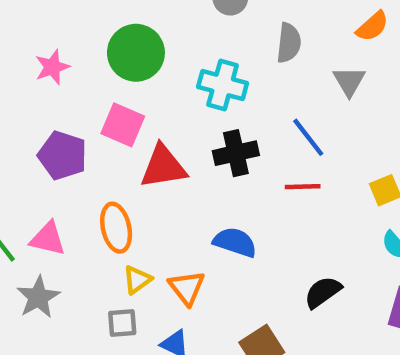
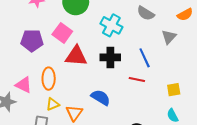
gray semicircle: (289, 43) -> (146, 13), turned 102
purple pentagon: (62, 155) -> (32, 40), turned -30
pink triangle: (48, 239) -> (24, 85), moved

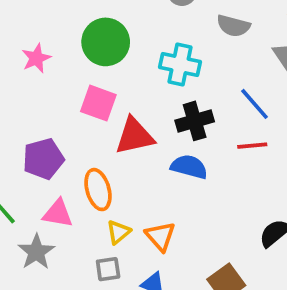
purple pentagon: (32, 40) -> (43, 159), moved
blue semicircle: (101, 97) -> (189, 167), moved

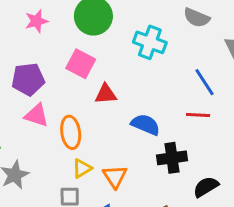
black cross: (195, 121) -> (172, 158), moved
red triangle: (134, 136) -> (106, 94), size x0.7
purple pentagon: (43, 159) -> (28, 79), moved
pink triangle: (58, 213) -> (37, 115), moved

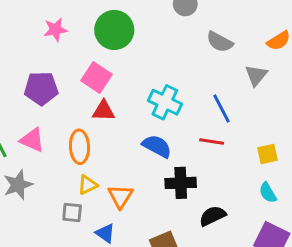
cyan cross: (150, 42) -> (165, 102), moved
red triangle: (106, 94) -> (104, 111), moved
pink triangle: (37, 115) -> (32, 140), moved

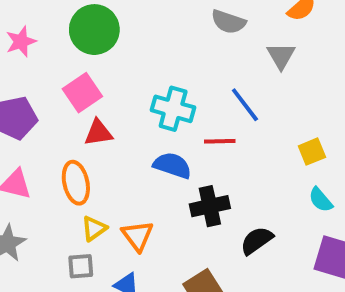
pink square: (97, 78) -> (82, 93), turned 32
red line: (212, 141) -> (220, 141), moved

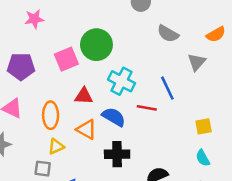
green circle: (94, 30) -> (96, 45), moved
red triangle: (98, 133) -> (84, 96), moved
black cross: (210, 206) -> (117, 154), moved
orange triangle: (137, 236) -> (86, 129), moved, turned -35

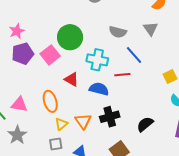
gray semicircle: (168, 34) -> (118, 32), moved
purple pentagon: (21, 66) -> (23, 54), moved
red triangle: (84, 96) -> (72, 79), turned 42
orange triangle: (86, 129) -> (83, 121), moved, turned 42

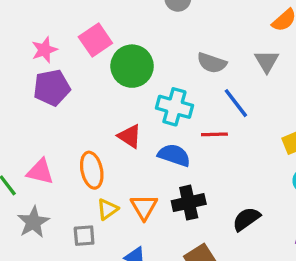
pink square: (50, 55) -> (95, 40), moved
gray square: (56, 144) -> (84, 236), moved

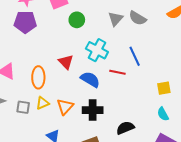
gray triangle: (267, 61) -> (116, 19), moved
gray semicircle: (212, 63) -> (138, 18), moved
green circle: (132, 66) -> (77, 20), size x0.6
gray square: (84, 236) -> (23, 107), moved

